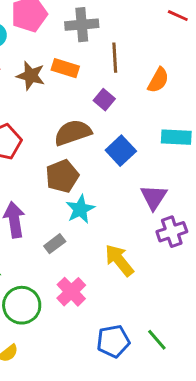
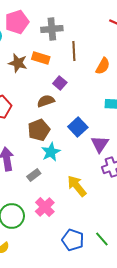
purple square: (104, 100) -> (60, 83), moved
brown semicircle: (73, 133) -> (46, 101), size x0.7
blue square: (121, 151) -> (78, 127), moved
blue pentagon: (113, 341) -> (73, 240), turned 30

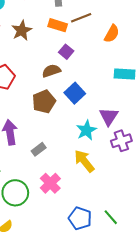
brown line: (74, 51) -> (81, 18), turned 72
orange rectangle: (41, 58) -> (58, 25), moved
brown star: (18, 63) -> (22, 31), turned 30
blue square: (78, 127) -> (75, 93), moved
cyan star: (51, 152) -> (86, 130), moved

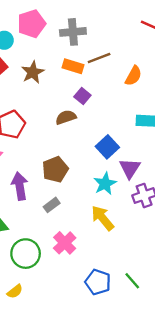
blue square: (75, 93) -> (107, 147), moved
brown pentagon: (44, 102) -> (55, 169), moved

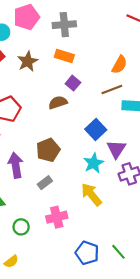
brown line: (99, 58) -> (112, 90), moved
pink cross: (65, 243) -> (57, 217), turned 30
green circle: (26, 254) -> (21, 227), size x0.6

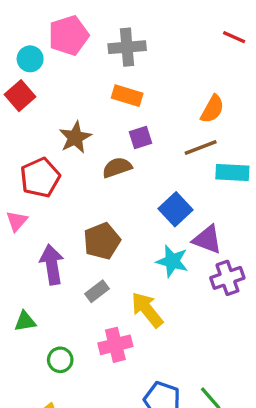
brown star: (28, 61) -> (75, 137), moved
purple square: (73, 83) -> (140, 137), turned 32
purple triangle: (116, 149) -> (207, 239), turned -42
cyan star: (94, 163) -> (172, 261), turned -30
yellow arrow: (91, 194) -> (147, 310), moved

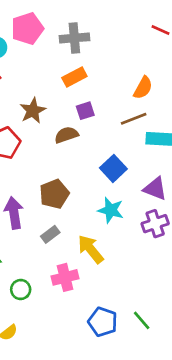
orange rectangle: (127, 96) -> (74, 77), turned -45
purple triangle: (207, 239) -> (155, 189), moved

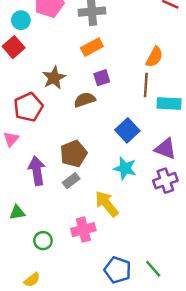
brown line: (134, 119) -> (146, 85), turned -65
gray rectangle: (50, 234) -> (71, 181), moved

